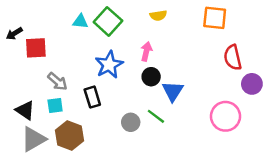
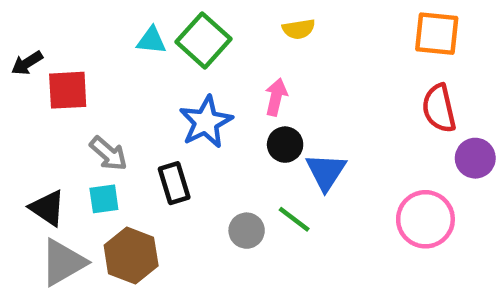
orange square: (215, 18) -> (437, 34), moved

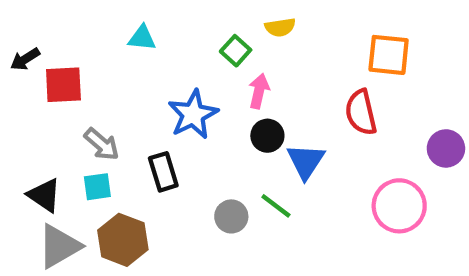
orange square: (437, 34) -> (389, 55), moved
green square: (204, 40) -> (236, 51), moved, size x0.6
red semicircle: (439, 108) -> (361, 112), moved

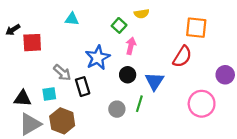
red semicircle: (361, 112) -> (182, 57), turned -135
black circle: (267, 136) -> (128, 75), moved
gray arrow: (102, 144) -> (62, 73), moved
black triangle: (44, 195) -> (23, 98), turned -30
green line: (276, 206) -> (139, 104), turned 70

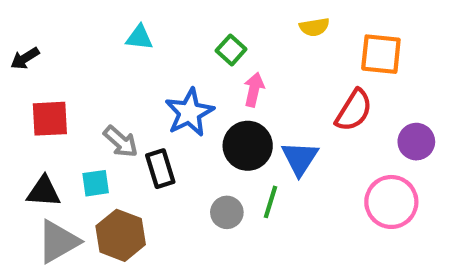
yellow semicircle: (142, 14) -> (314, 27), moved
red square: (32, 43) -> (50, 119), moved
black circle: (128, 75) -> (248, 146), size x1.5
purple circle: (225, 75) -> (416, 142), moved

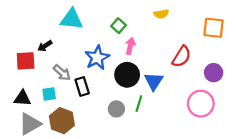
cyan triangle: (139, 37) -> (72, 19), size x1.6
orange square: (381, 54) -> (214, 28), moved
black arrow: (25, 58) -> (45, 46), moved

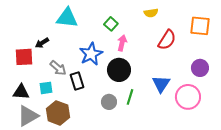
red semicircle: (182, 57) -> (167, 40), moved
blue triangle: (154, 81) -> (161, 84), moved

